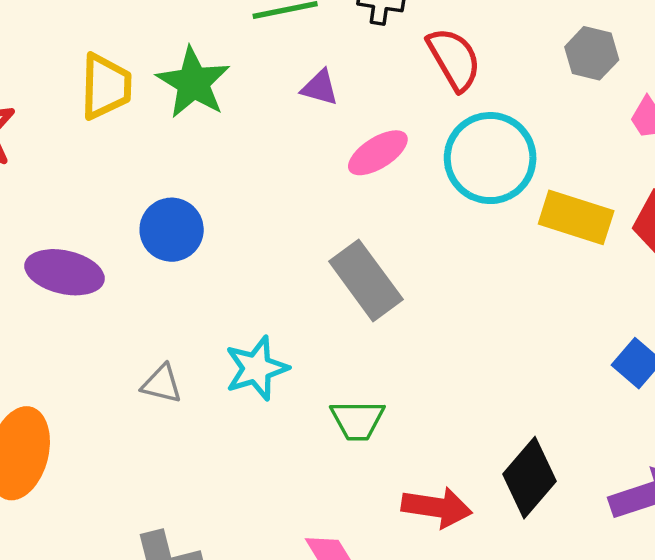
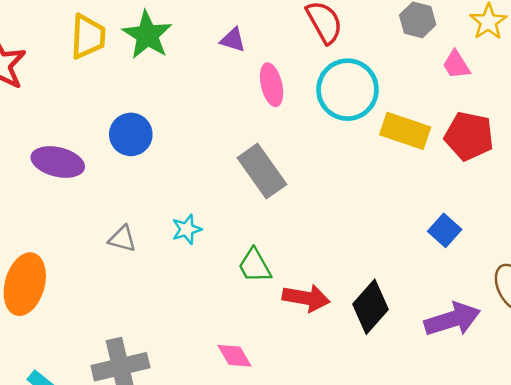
pink ellipse: (378, 153) -> (272, 85), turned -72
cyan star: (256, 368) -> (187, 229), size x0.7
green trapezoid: (358, 420) -> (255, 266), turned 60
red arrow: (437, 507) -> (306, 298), moved

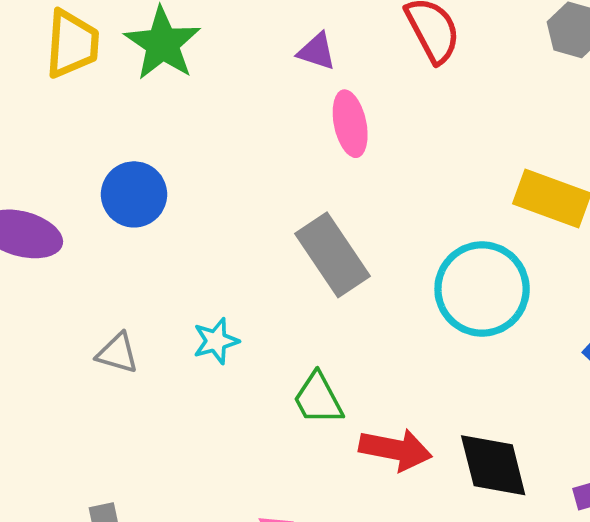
purple triangle: (233, 40) -> (317, 51), moved
cyan circle: (348, 90) -> (482, 289), moved
black diamond: (370, 307) -> (493, 465), turned -57

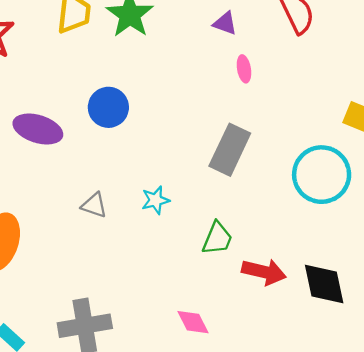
pink ellipse: (350, 124) -> (244, 69), size x0.7
gray rectangle: (333, 255) -> (230, 150), turned 57
green trapezoid: (318, 399) -> (217, 238), turned -132

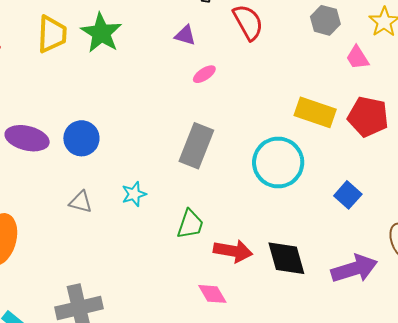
pink ellipse: (244, 69) -> (204, 74), turned 70
blue circle: (108, 107) -> (81, 138), moved
pink diamond: (193, 322) -> (212, 294), moved

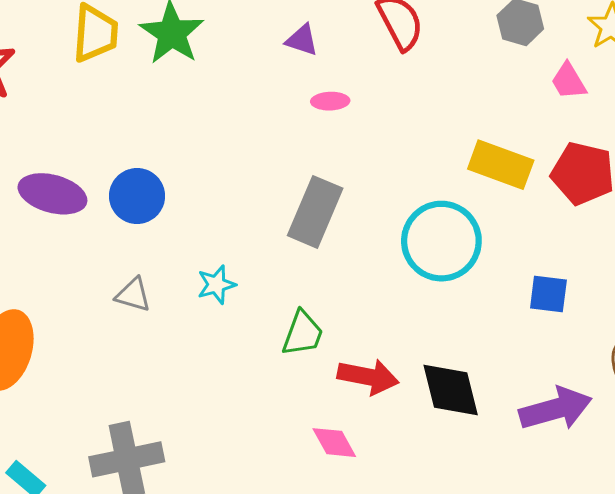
pink ellipse: (204, 74) -> (330, 101), turned 30
blue square: (348, 195) -> (548, 294), turned -36

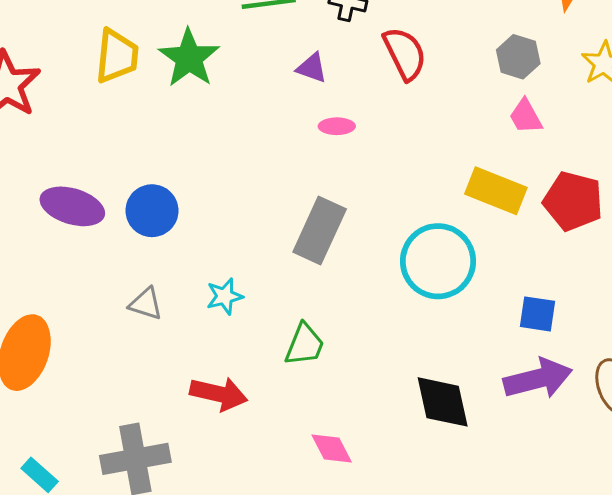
pink trapezoid: (569, 81) -> (526, 116), moved
red arrow: (368, 377) -> (219, 394), moved
purple arrow: (556, 409) -> (538, 379), moved

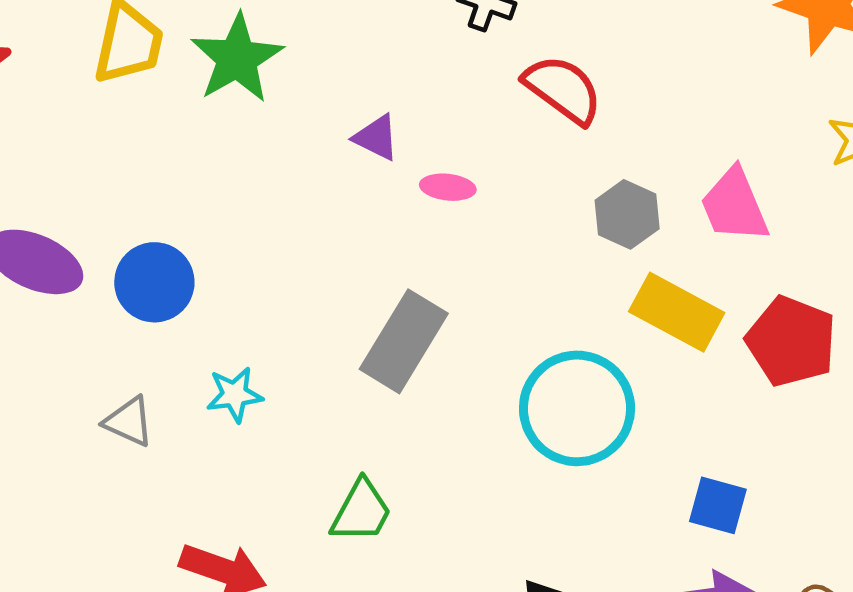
red semicircle: (405, 54) -> (563, 89), turned -34
gray hexagon: (518, 57) -> (627, 214), moved
purple triangle: (312, 68) -> (376, 138), moved
pink trapezoid: (526, 116) -> (734, 205), size x1.4
cyan star: (225, 296) -> (235, 395), moved

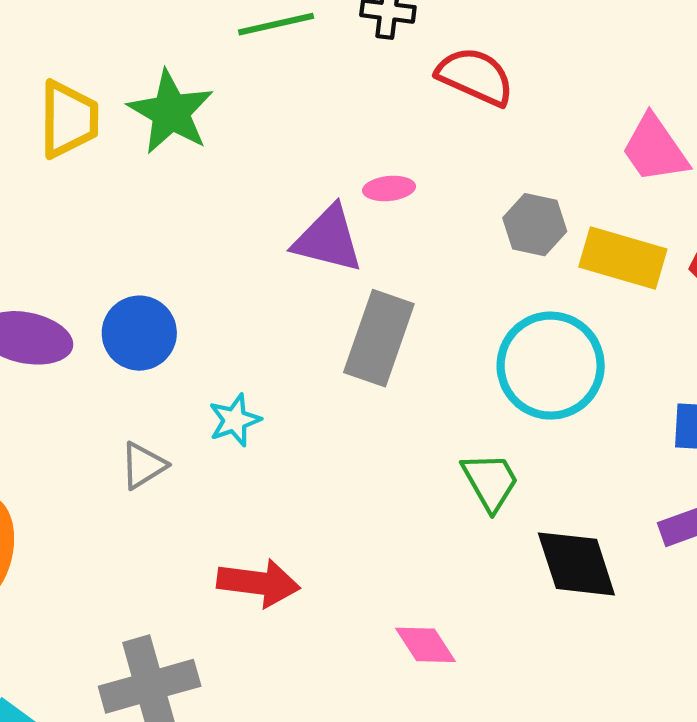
purple triangle: (376, 138) -> (328, 239), moved, size x1.6
gray hexagon: (627, 214) -> (535, 225), moved
gray triangle: (129, 422) -> (143, 466), turned -44
green trapezoid: (361, 511) -> (490, 482), moved, turned -46

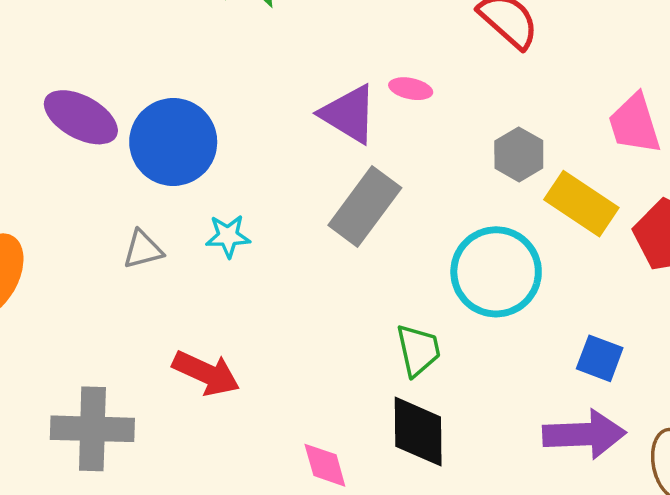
blue circle: (139, 333) -> (173, 142), size x1.4
black diamond: (576, 564) -> (418, 432), moved

